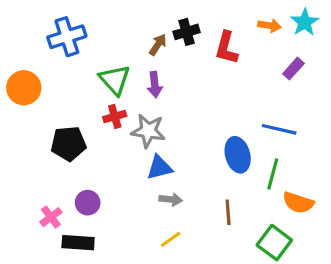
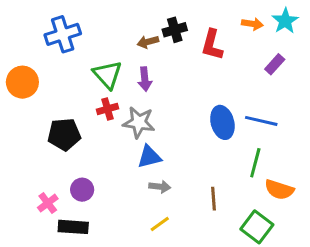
brown arrow: (158, 45) -> (148, 42), turned -138
blue ellipse: (238, 155) -> (222, 122), moved

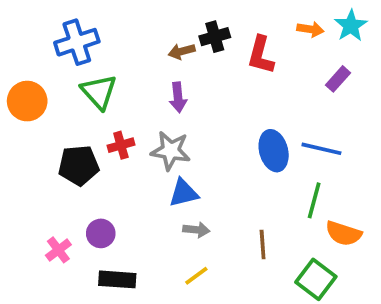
green triangle: (108, 75) -> (99, 92), moved
red cross: (108, 109) -> (121, 145), moved
black rectangle: (73, 227) -> (117, 279), moved

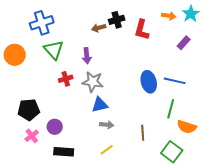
purple arrow: (178, 97) -> (87, 56), moved
black pentagon: (79, 165) -> (29, 110), moved

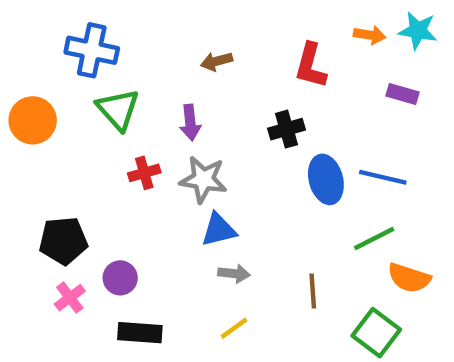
cyan star: (191, 14) -> (418, 31), turned -30
black cross: (117, 20) -> (287, 129), moved
blue cross: (42, 23) -> (92, 50), turned 30
purple rectangle: (184, 43) -> (402, 94), turned 64
green line: (171, 109) -> (374, 239), turned 48

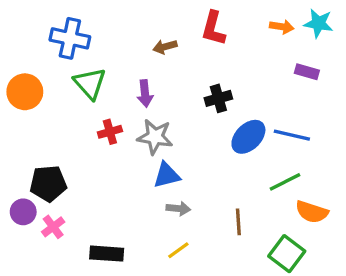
red L-shape: (311, 66) -> (213, 28), moved
blue ellipse: (326, 179) -> (248, 137), turned 60
purple circle: (120, 278) -> (23, 212), moved

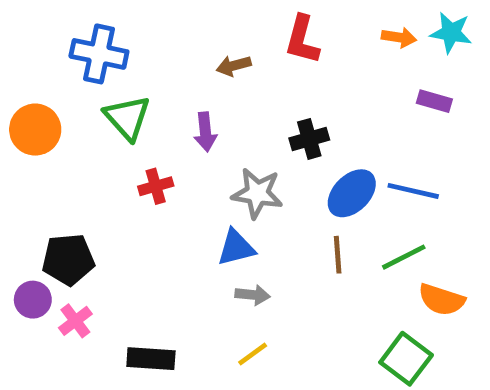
gray star: (155, 137) -> (257, 193), moved
brown line: (238, 222) -> (338, 255), moved

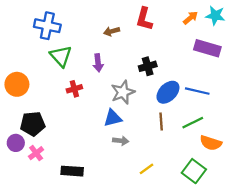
orange arrow: (399, 37) -> (190, 18), turned -49
purple rectangle: (434, 101) -> (207, 48), size x1.6
orange circle: (35, 130) -> (17, 84), moved
gray star: (257, 193) -> (123, 92), turned -30
yellow line: (253, 354) -> (147, 169), moved

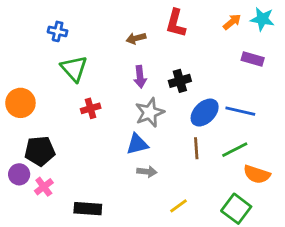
blue cross: (47, 26) -> (58, 31), size x0.6
purple rectangle: (207, 48) -> (253, 59), size x0.7
purple arrow: (98, 63) -> (140, 77), moved

